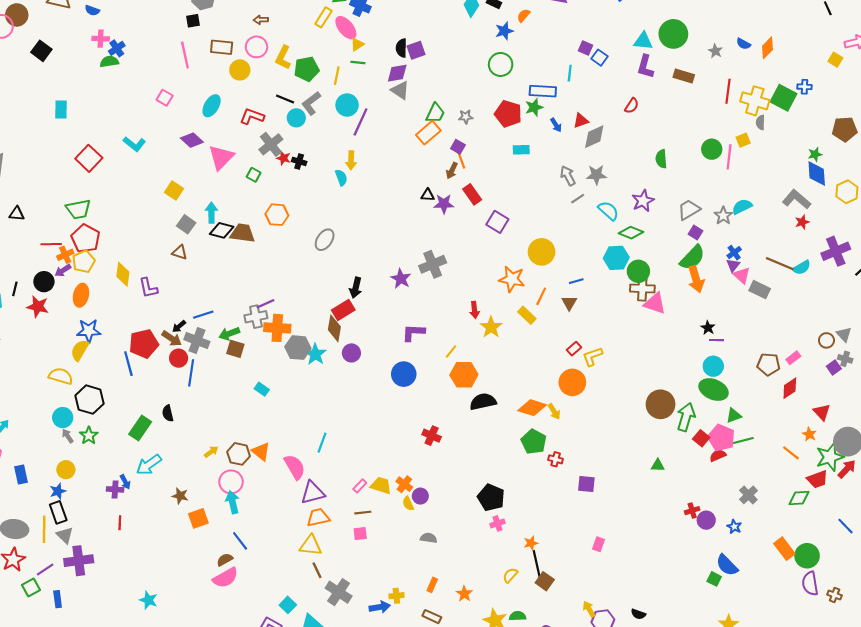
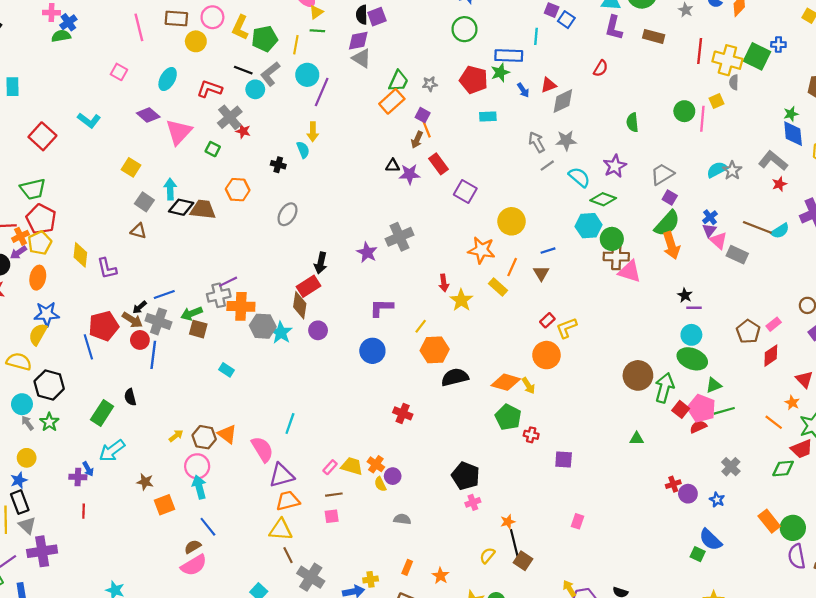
black cross: (299, 161) -> (278, 165), moved
gray star: (723, 216) -> (732, 170), moved
brown pentagon: (768, 364) -> (748, 331), turned 30

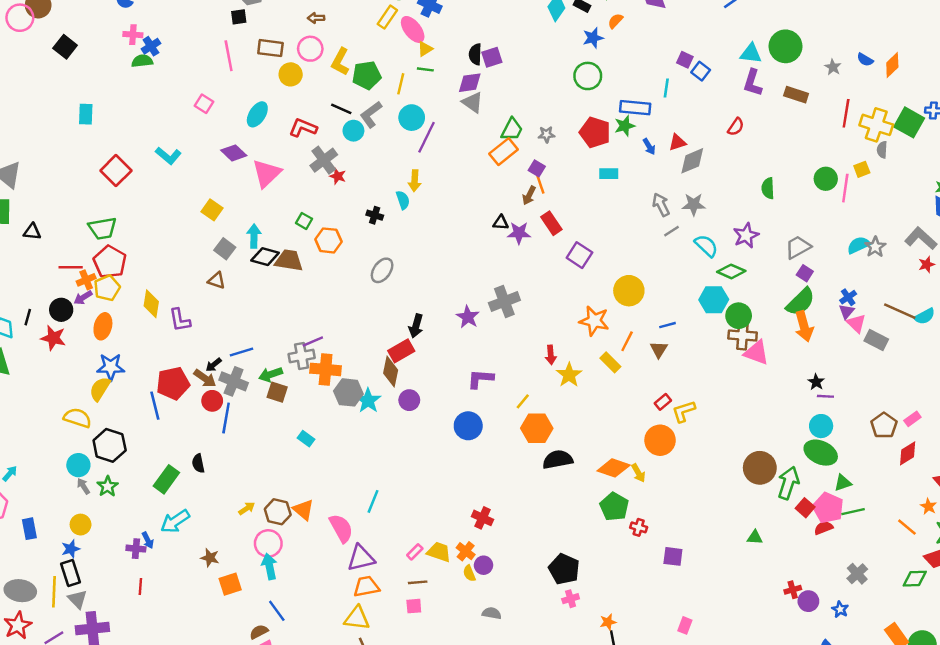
green square: (213, 149) -> (304, 221), moved
red cross: (403, 413) -> (482, 518), moved

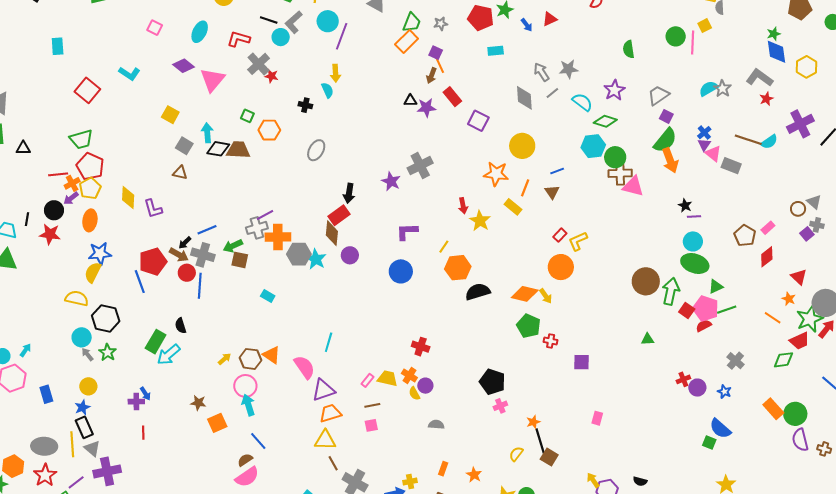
gray diamond: (692, 161) -> (524, 98), moved, turned -65
cyan arrow: (175, 521) -> (168, 355), moved

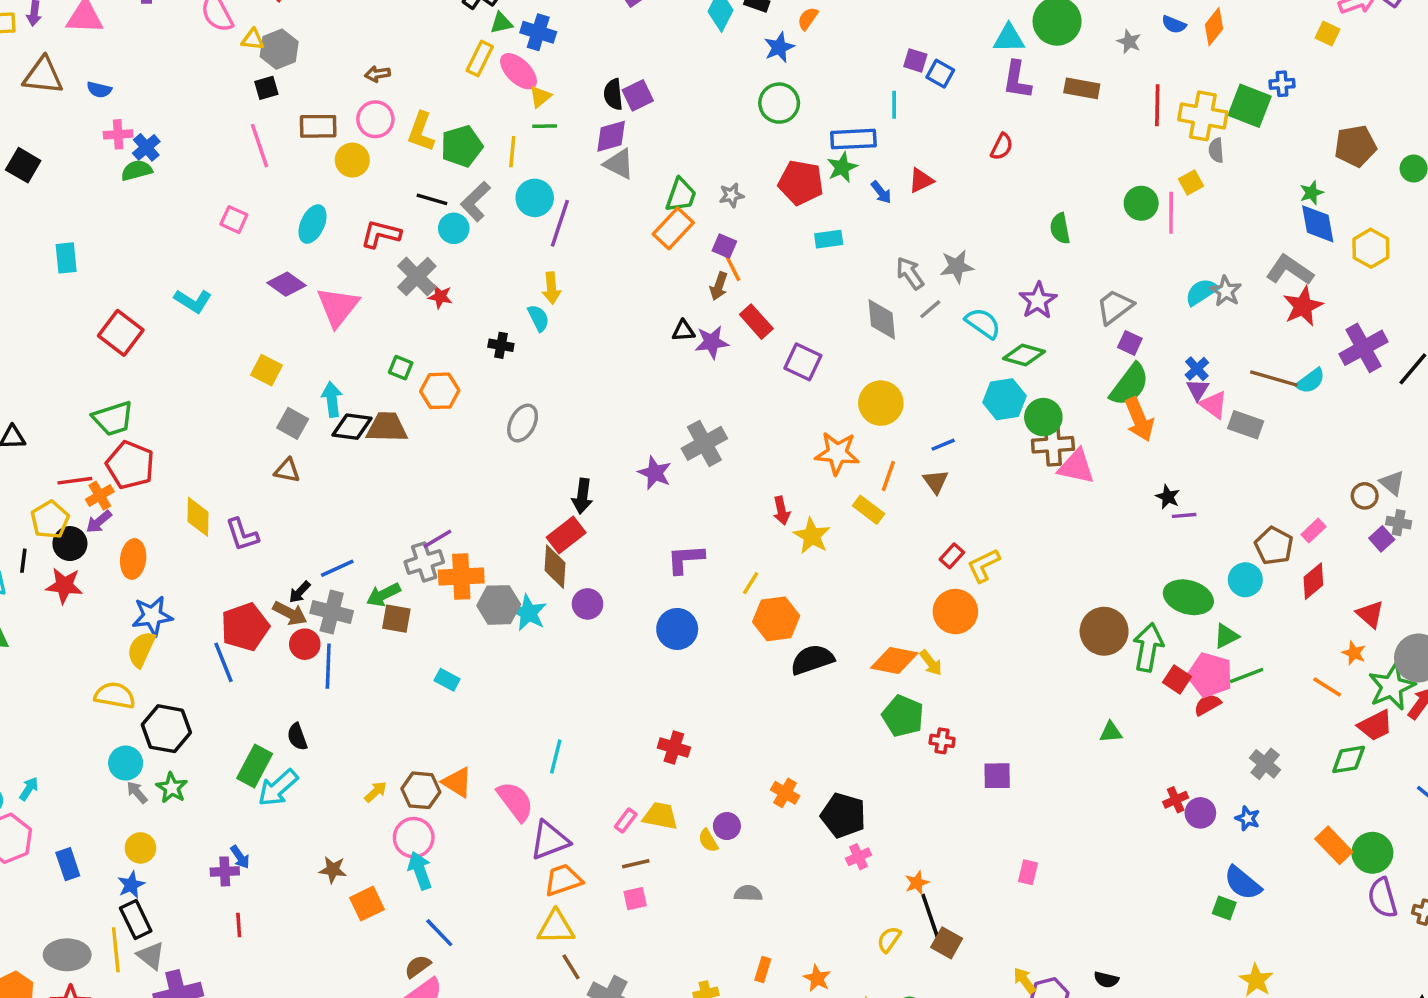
red star: (766, 99) -> (1303, 306), size x1.6
yellow pentagon: (90, 188) -> (50, 520), moved
cyan circle: (693, 241) -> (1245, 580), moved
red cross: (421, 347) -> (674, 748), moved
orange cross: (409, 376) -> (785, 793), moved

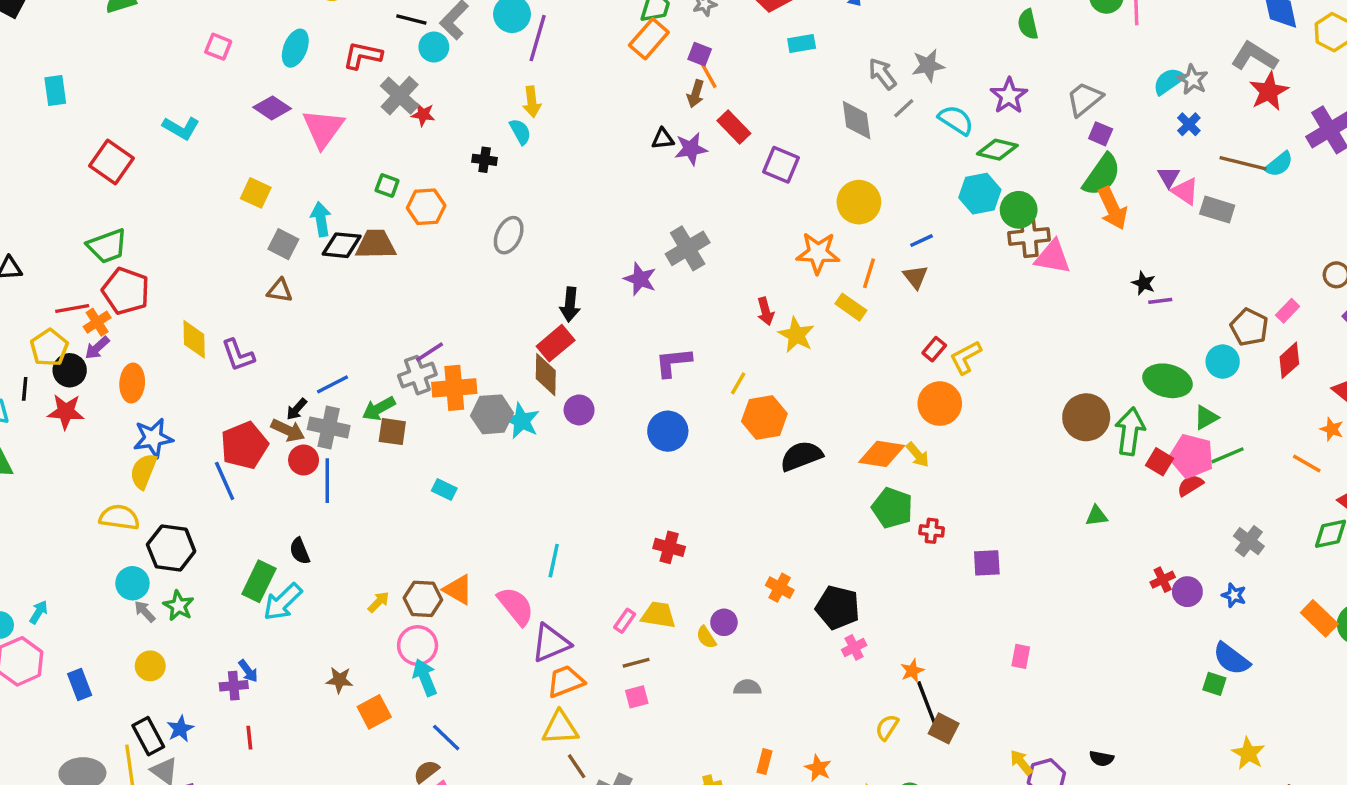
blue cross: (1197, 369) -> (1189, 124), moved
blue star: (131, 885) -> (180, 729), moved

